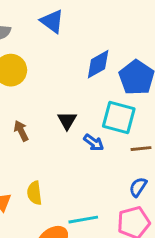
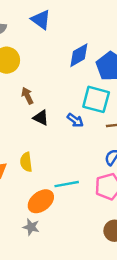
black triangle: (67, 120) -> (41, 118), moved, turned -35
brown arrow: (21, 131) -> (27, 96), moved

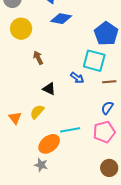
blue diamond: (79, 55) -> (61, 19), moved, turned 40
black triangle: (41, 118) -> (49, 89), moved
yellow semicircle: (26, 162) -> (37, 112), turned 49

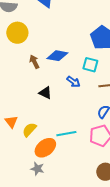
blue diamond: (61, 19) -> (57, 56), moved
cyan square: (94, 61) -> (90, 65), size x0.7
yellow semicircle: (37, 112) -> (29, 130), moved

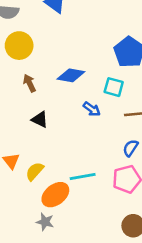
brown arrow: (34, 62) -> (29, 83), moved
black triangle: (45, 93) -> (40, 119), moved

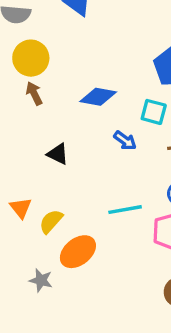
brown arrow: (29, 83) -> (34, 93), moved
cyan line: (83, 176) -> (125, 210), moved
gray star: (45, 222) -> (41, 280), moved

